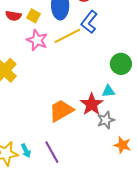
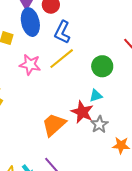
yellow line: (67, 36) -> (62, 59), moved
pink star: (37, 40) -> (30, 65), moved

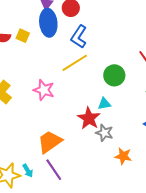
pink star: (30, 65) -> (44, 90), moved
gray star: (99, 124) -> (104, 133), turned -30
orange trapezoid: (54, 125) -> (50, 142), moved

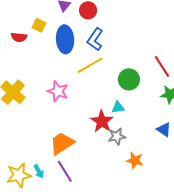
blue ellipse: (48, 23) -> (65, 39), moved
yellow square: (23, 36) -> (39, 25), moved
gray star: (104, 133) -> (117, 136), turned -30

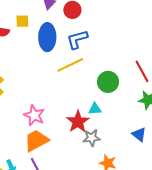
yellow square: (39, 25) -> (22, 21), turned -32
blue L-shape: (95, 39) -> (77, 39), turned 35
pink star: (58, 91) -> (34, 115), moved

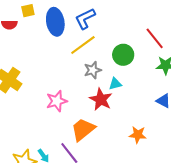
pink star: (34, 115) -> (57, 101), turned -30
gray star: (92, 138) -> (93, 70), moved
orange trapezoid: (36, 141) -> (83, 129), moved

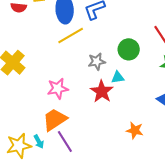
yellow line: (83, 45) -> (71, 36), moved
orange trapezoid: (83, 129) -> (55, 120), moved

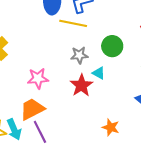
yellow line: (71, 36) -> (73, 23), moved, turned 36
cyan triangle: (118, 77) -> (99, 73), turned 32
cyan arrow: (39, 142) -> (14, 129), size x1.5

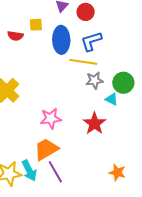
gray star: (79, 55) -> (94, 80), moved
cyan triangle: (99, 73) -> (112, 99), moved
orange star: (111, 127) -> (117, 173), moved

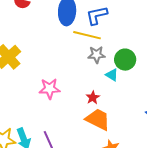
red star: (94, 123) -> (93, 98), size x0.6
orange trapezoid: (46, 149) -> (98, 119), moved, turned 52

